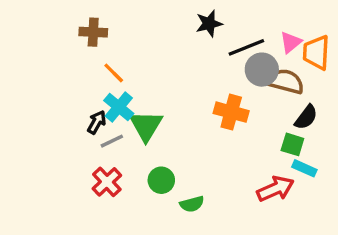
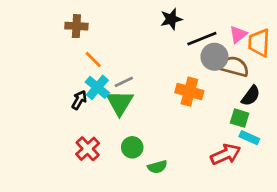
gray line: (112, 141) -> (124, 82), moved

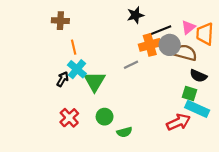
orange line: (93, 60) -> (74, 47), turned 32
gray line: (124, 82) -> (131, 65), moved
orange cross: (189, 92) -> (150, 45), moved, turned -30
black semicircle: (251, 96) -> (198, 76), turned 77
cyan rectangle: (249, 138) -> (197, 109), size x1.5

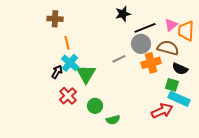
orange cross: (150, 45) -> (151, 63), moved
gray circle: (170, 45) -> (141, 44), moved
red cross: (69, 118) -> (68, 96), moved

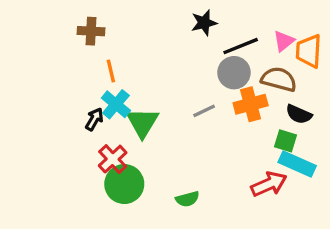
gray line: (119, 59) -> (204, 111), moved
green circle: (95, 106) -> (124, 184), moved, size x1.5

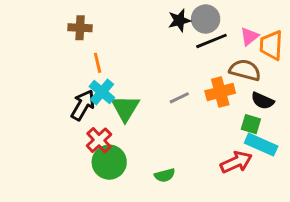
gray circle: (234, 73) -> (206, 19), moved
black arrow: (94, 119) -> (83, 105), size x1.5

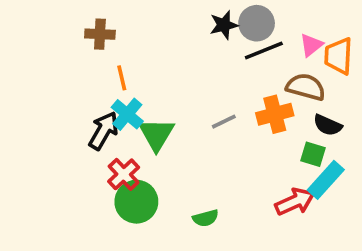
cyan rectangle: (261, 145) -> (326, 180), turned -72

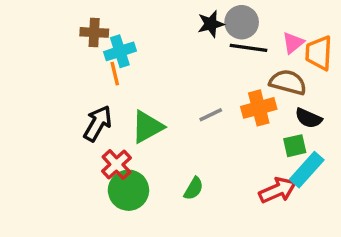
black line: (264, 51) -> (248, 48), turned 30
cyan cross: (127, 114) -> (120, 51), moved, turned 32
green triangle: (156, 134) -> (147, 127), turned 30
green square: (313, 154) -> (295, 146), turned -30
green semicircle: (206, 218) -> (194, 188), moved, turned -45

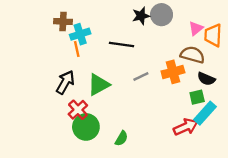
black line: (248, 48) -> (121, 44), moved
green semicircle: (194, 188) -> (121, 138), moved

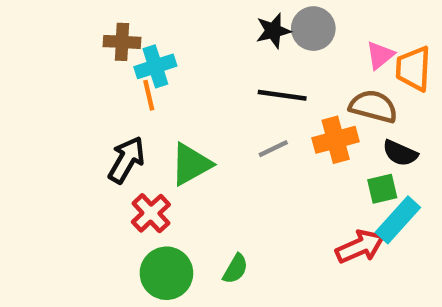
black line: (121, 44) -> (282, 95), moved
green circle: (86, 127) -> (166, 273), moved

